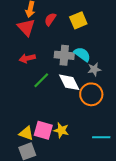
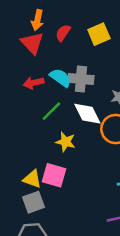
cyan semicircle: (82, 54) -> (60, 78), moved
yellow star: (61, 130) -> (66, 142), moved

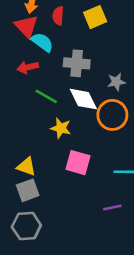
red semicircle: (63, 33) -> (58, 16), turned -30
cyan semicircle: (60, 78) -> (42, 42), moved
green line: (51, 111) -> (46, 96), turned 75
pink square: (54, 175) -> (78, 163), moved

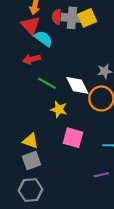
gray cross: (77, 63) -> (72, 18), moved

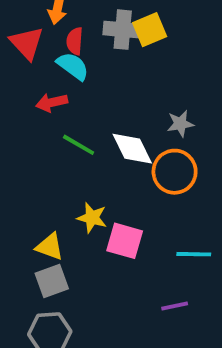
red semicircle: (57, 17) -> (75, 41), moved
red triangle: (31, 25) -> (27, 43), moved
yellow star: (59, 109) -> (92, 218), moved

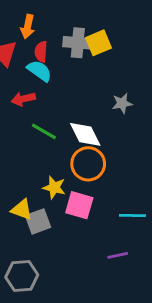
gray star: (180, 124) -> (122, 103), moved
orange circle: (175, 172) -> (88, 164), moved
gray square: (52, 281) -> (38, 221), moved

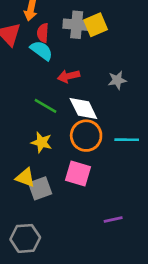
red arrow: (23, 99) -> (69, 76), moved
yellow star: (54, 187) -> (41, 142), moved
cyan line: (132, 216) -> (127, 140), moved

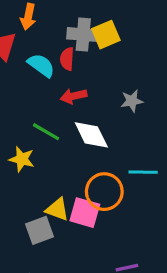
red semicircle: (43, 33) -> (67, 59), moved
orange circle: (86, 136) -> (104, 192), moved
yellow star: (41, 142) -> (22, 159), moved
yellow triangle: (25, 178) -> (57, 209), moved

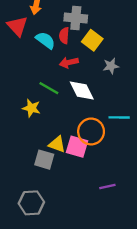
yellow square: (106, 35) -> (92, 40), moved, turned -30
gray square: (40, 230) -> (44, 160), turned 36

